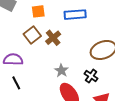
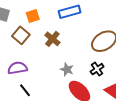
brown square: (32, 35) -> (21, 35), moved
black cross: (91, 76) -> (97, 69), turned 32

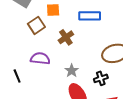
purple semicircle: (17, 68) -> (40, 58), moved
black line: (25, 90) -> (17, 76), moved

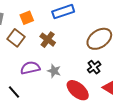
gray star: (72, 71) -> (54, 71), moved

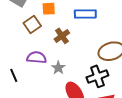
black cross: (94, 67) -> (97, 76), size x1.5

